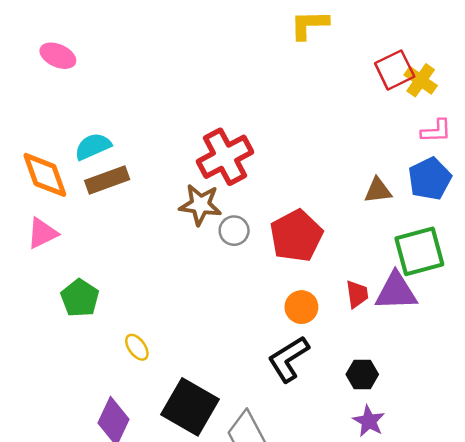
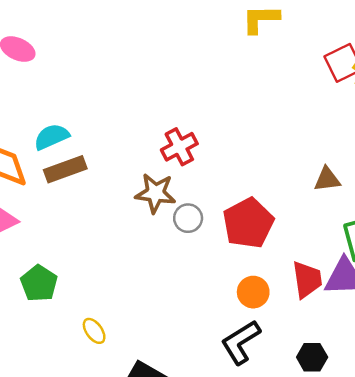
red cross: (225, 157) -> (179, 147), size x0.7
red trapezoid: (357, 294) -> (307, 280), size x1.4

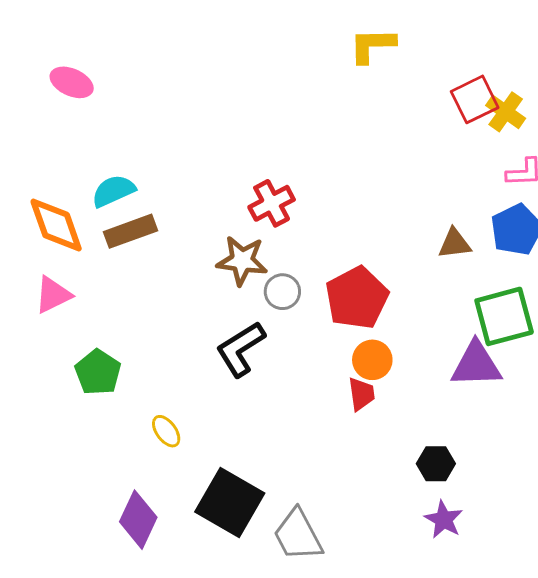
red trapezoid: (307, 280) -> (361, 394), moved, size x0.7
orange circle: (253, 292) -> (372, 360), moved
black L-shape: (241, 342) -> (241, 349), moved

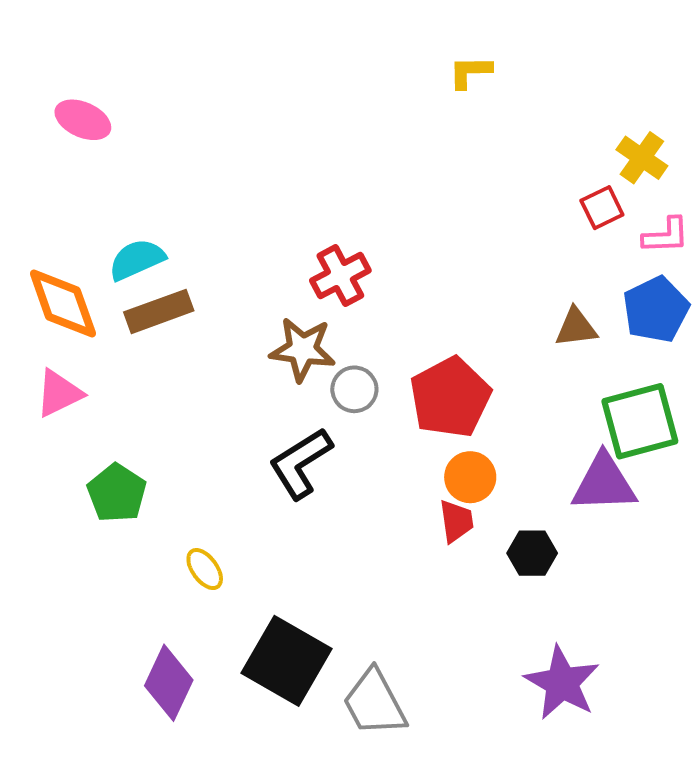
yellow L-shape: (372, 45) -> (470, 72), size x0.7
red square: (475, 99) -> (602, 208), moved, size x0.7
black hexagon: (436, 464) -> (532, 553), moved
purple star: (444, 520) -> (562, 683), size x1.5

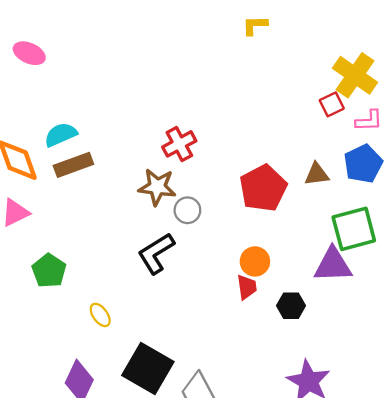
yellow cross: (642, 158) -> (355, 75), size x1.5
red pentagon: (450, 397) -> (263, 188), moved

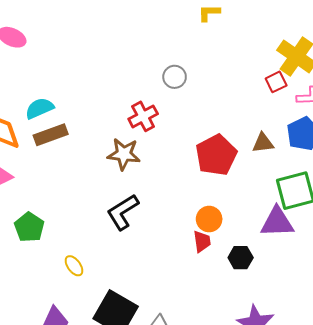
gray circle: (187, 210) -> (175, 77), moved

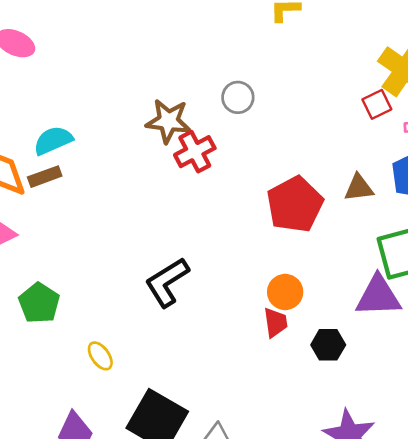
brown rectangle: (51, 135) -> (45, 177), moved, size x0.7
brown star: (124, 154) -> (168, 121), moved

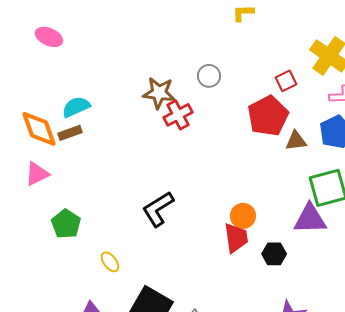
red square: (377, 104) -> (286, 81), moved
red pentagon: (295, 204) -> (268, 116), moved
red trapezoid: (275, 323) -> (236, 238), size x1.4

